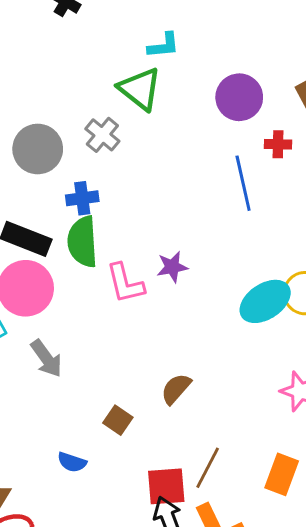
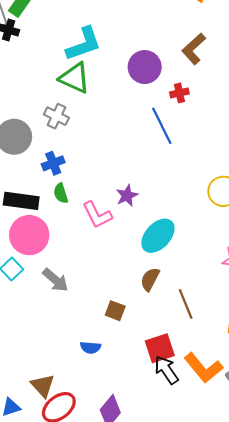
cyan L-shape: (164, 45) -> (84, 44), size x1.6
green semicircle: (83, 242) -> (61, 193), size x0.6
cyan ellipse: (265, 301) -> (158, 236), moved
brown line: (208, 468) -> (186, 304), moved, turned -36

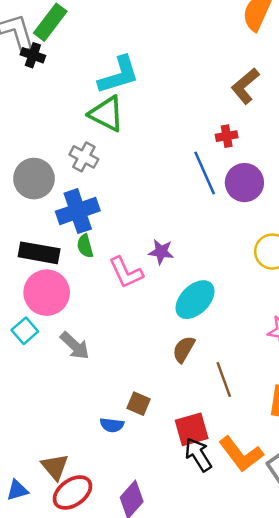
purple circle: (145, 67) -> (244, 183), moved
blue cross: (53, 163) -> (78, 211), size x1.6
purple star: (127, 196) -> (161, 252), turned 30
brown square: (115, 311) -> (139, 404), moved

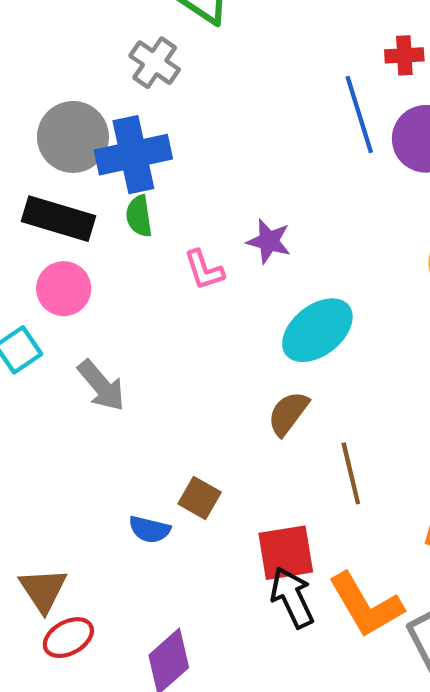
gray circle: (34, 179) -> (73, 137), moved
pink L-shape: (126, 273) -> (204, 270), size x0.7
pink circle: (47, 293) -> (64, 289), size x0.7
red ellipse: (72, 493) -> (68, 638), size x0.7

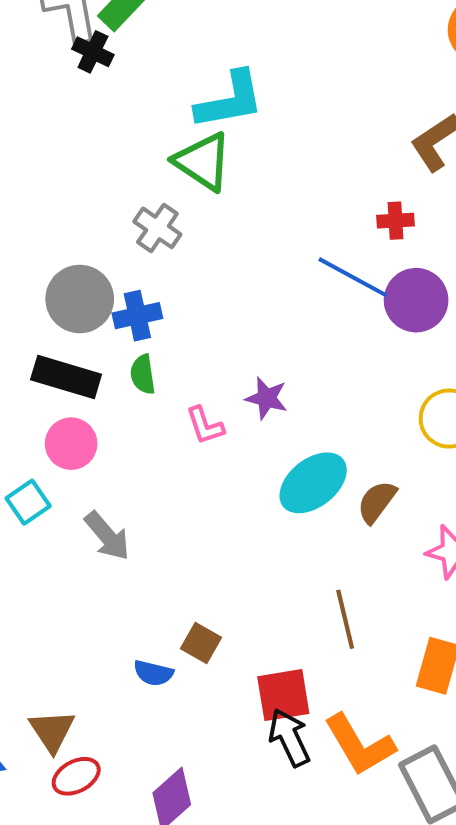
blue line: (359, 115) -> (353, 277), turned -44
blue cross: (133, 155) -> (137, 316), size x0.7
brown semicircle: (288, 413) -> (377, 502), moved

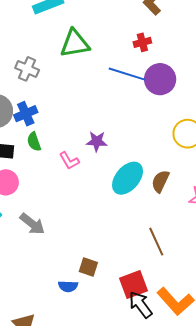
green triangle: (203, 162) -> (75, 44), moved, turned -32

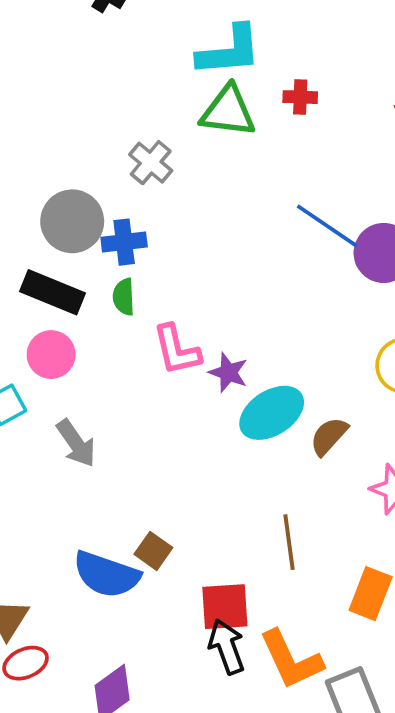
red cross: (142, 42) -> (300, 97), moved
green triangle: (75, 44) -> (228, 111), moved
purple star: (97, 141) -> (228, 373), moved
pink L-shape: (69, 161) -> (177, 350), size x1.4
blue semicircle: (68, 286) -> (106, 574), size x1.8

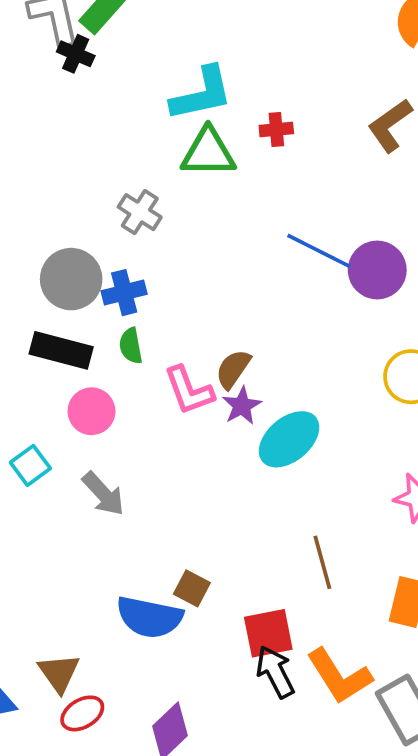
pink circle: (51, 355) -> (92, 411), moved
purple star: (228, 373) -> (242, 406), turned 30
brown semicircle: (329, 436) -> (233, 369), moved

